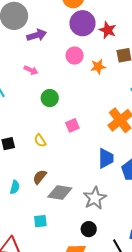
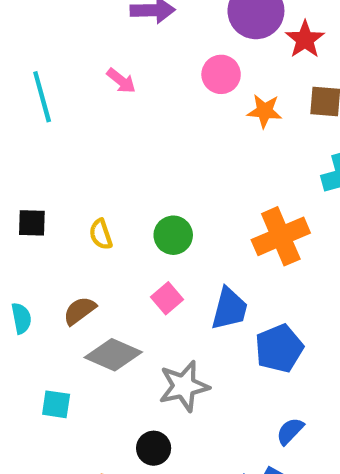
green circle: (50, 98) -> (173, 235), moved
pink square: (72, 125) -> (167, 298), moved, turned -32
cyan semicircle: (15, 187) -> (21, 318), turned -40

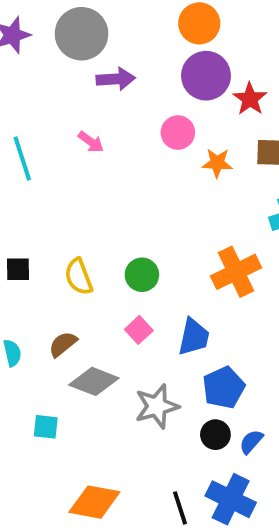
yellow semicircle: (101, 234) -> (79, 277), size x1.4
blue pentagon: (279, 348) -> (224, 387), moved
black circle: (154, 448) -> (215, 435), moved

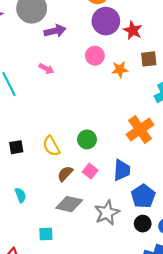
brown semicircle: (63, 344) -> (65, 174), moved

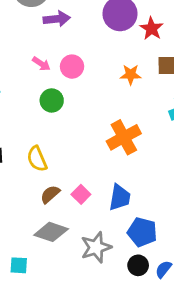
pink circle: (95, 56) -> (72, 67), moved
orange cross: (140, 130) -> (124, 137), moved
green circle: (87, 139) -> (52, 100), moved
blue pentagon: (143, 196) -> (142, 232), turned -30

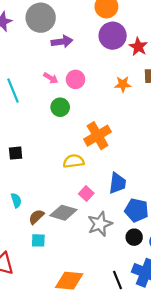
orange cross: (124, 137) -> (98, 136), moved
yellow semicircle: (37, 159) -> (74, 161), moved, turned 108
brown semicircle: (50, 194) -> (36, 217), moved
pink square: (81, 194) -> (86, 194), moved

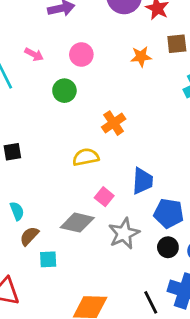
pink arrow: (51, 78) -> (34, 54), moved
orange cross: (98, 136) -> (114, 123), size x0.7
brown semicircle: (36, 217) -> (29, 236), moved

